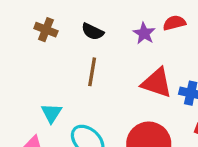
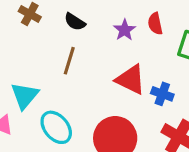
red semicircle: (174, 23) -> (155, 24), turned -95
cyan triangle: (51, 113) -> (25, 96), size x1.4

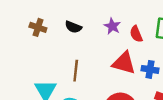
red semicircle: (155, 24) -> (136, 34), moved
brown line: (69, 61) -> (76, 71), moved

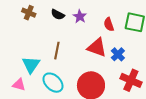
purple star: (112, 26) -> (80, 16), moved
blue cross: (150, 69) -> (118, 54), turned 32

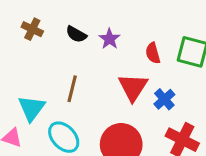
red triangle: (97, 47) -> (133, 87), turned 40

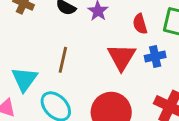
blue cross: (164, 99) -> (155, 57), moved, turned 30

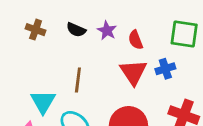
red semicircle: (140, 24) -> (136, 40), moved

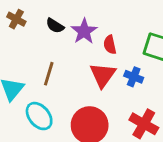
purple star: (107, 31) -> (84, 31), size x1.4
blue cross: (165, 69) -> (134, 77), turned 30

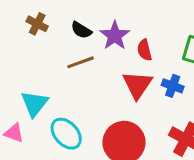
brown line: (49, 74) -> (81, 62), moved, turned 55

